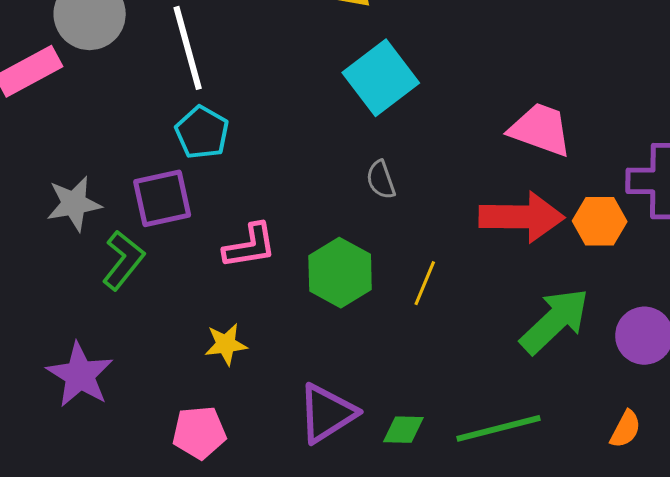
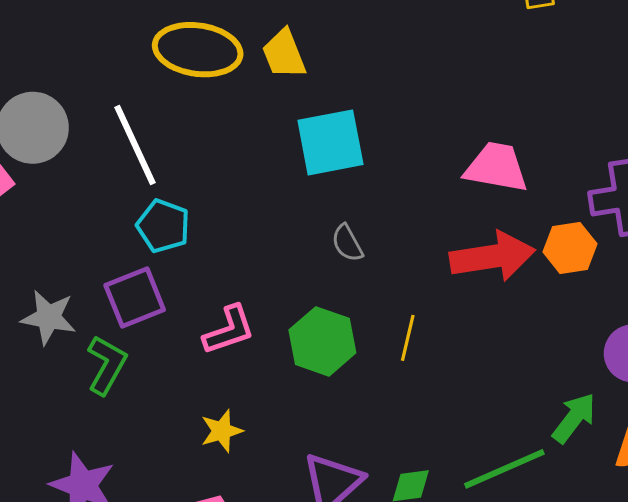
cyan square: (381, 78) -> (330, 142), turned 36
gray star: (74, 204) -> (49, 317), turned 30
green arrow: (555, 321) -> (574, 418), moved, size x0.7

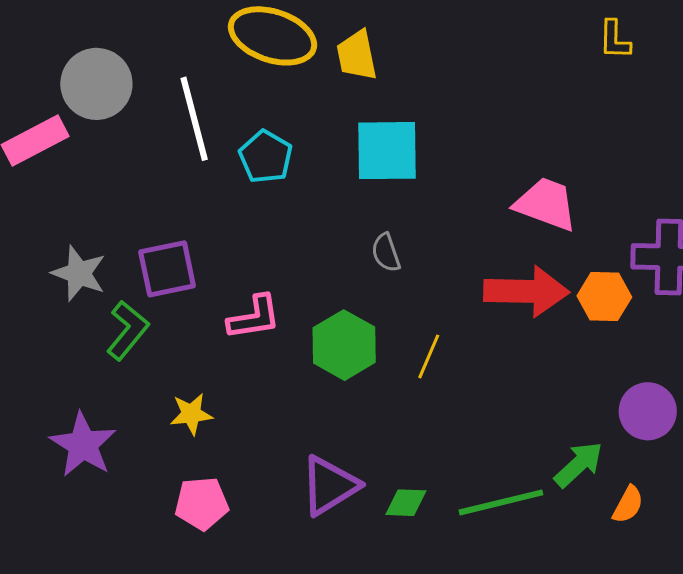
cyan pentagon: (163, 226) -> (266, 157), moved
yellow star: (222, 431) -> (191, 414), moved

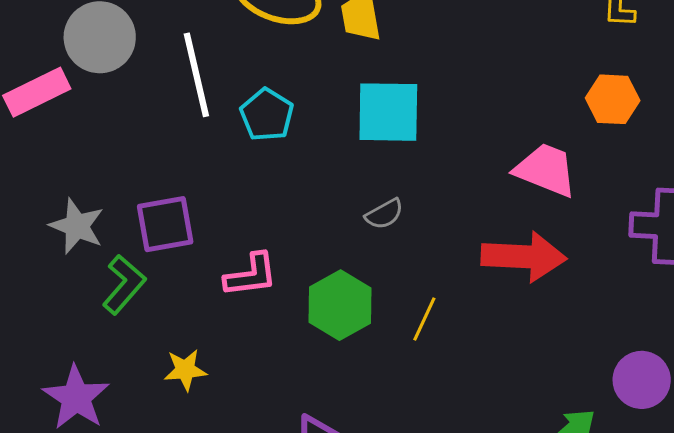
gray semicircle: (386, 253) -> (384, 214), turned -102
orange hexagon: (604, 296) -> (613, 99), moved

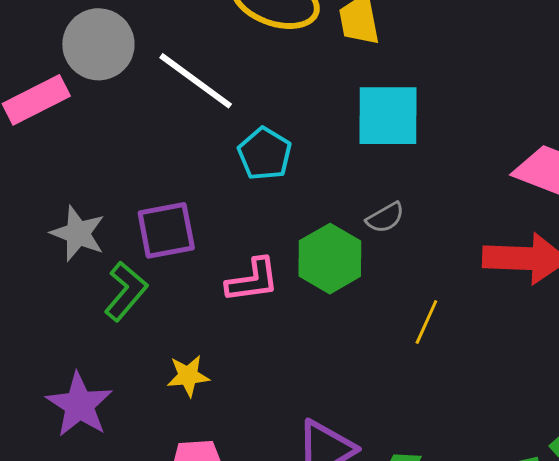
white line: (196, 75) -> (196, 81), turned -40
cyan pentagon: (267, 115) -> (265, 154), moved
green hexagon: (340, 305) -> (330, 259), moved

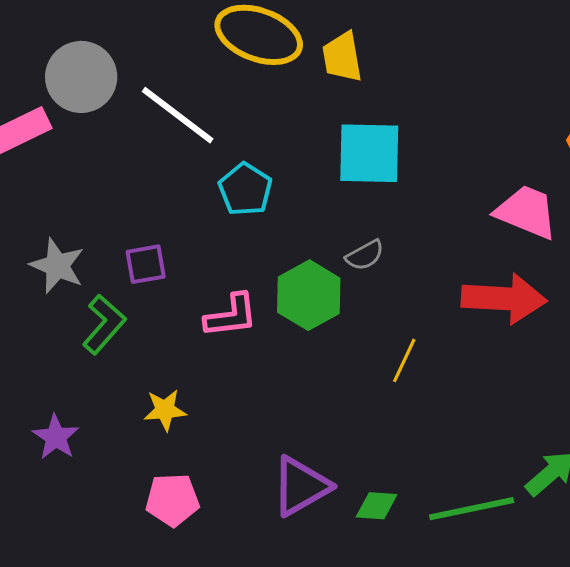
purple square: (166, 230) -> (146, 264), size x0.7
purple star: (79, 405) -> (56, 437), size x0.7

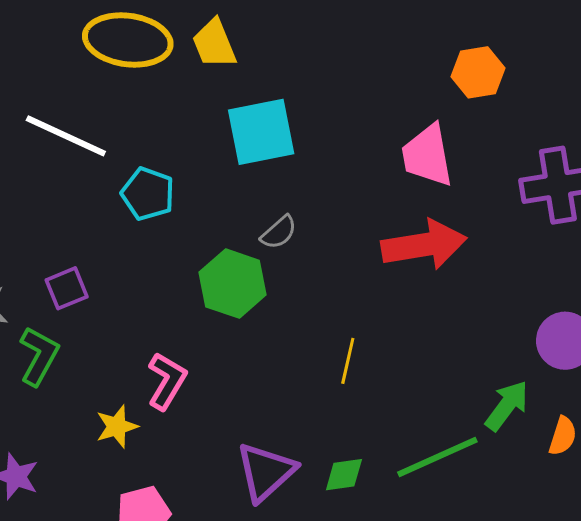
pink trapezoid: (526, 212) -> (427, 155), turned -110
pink L-shape: (231, 316) -> (167, 381), moved, turned -40
yellow line: (404, 360) -> (348, 361), moved

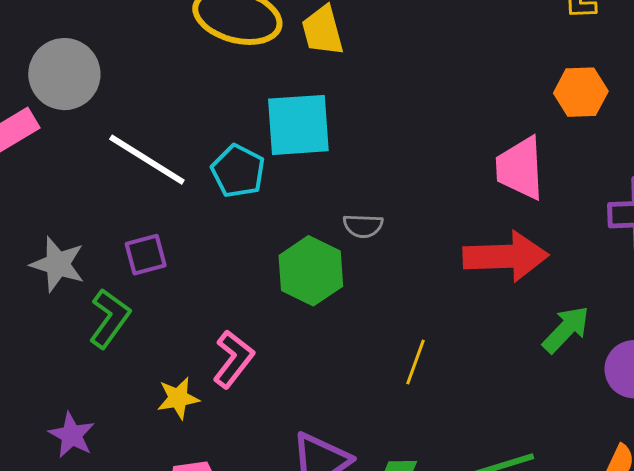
cyan square: (261, 132) -> (298, 125), moved
white line: (66, 136) -> (147, 160), moved
gray semicircle: (279, 232) -> (363, 226), turned 36
green arrow: (507, 406) -> (566, 329), moved

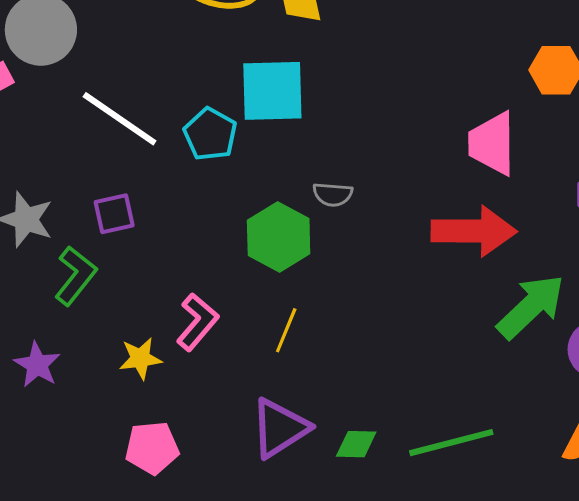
green arrow: (566, 329) -> (531, 307), size x1.4
yellow line: (415, 362) -> (286, 330), moved
purple star: (72, 435) -> (37, 365), moved

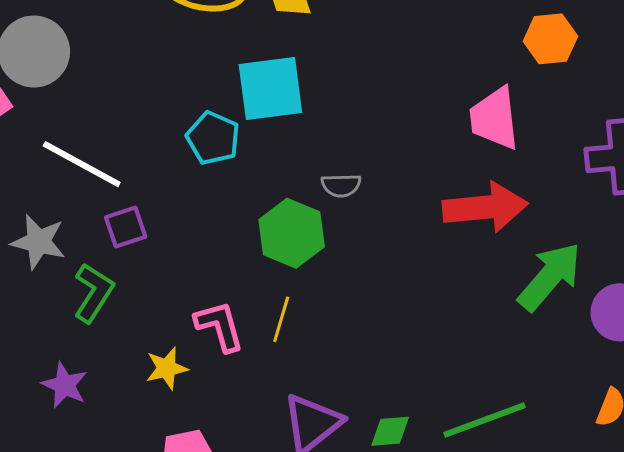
white line: (120, 119) -> (82, 164), moved
pink L-shape: (197, 322) -> (220, 326), turned -50
yellow line: (286, 330) -> (281, 319), moved

